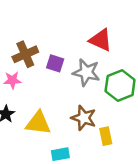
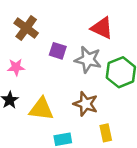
brown cross: (25, 54) -> (26, 28), moved, turned -30
yellow rectangle: (106, 136) -> (106, 133), moved

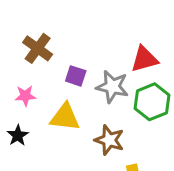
red triangle: (102, 28) -> (144, 59), moved, turned -40
yellow triangle: (41, 109) -> (65, 117), moved

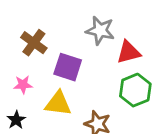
purple square: (76, 76) -> (68, 67), size x1.5
gray star: (112, 87) -> (100, 31), moved

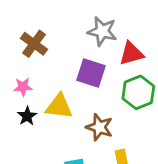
purple square: (68, 67) -> (91, 73), moved
black star: (16, 120) -> (27, 116), moved

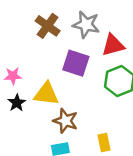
brown cross: (34, 44) -> (48, 26), moved
brown star: (99, 127) -> (66, 121), moved

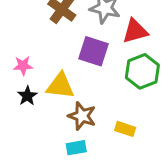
yellow rectangle: (104, 143) -> (125, 129), moved, turned -60

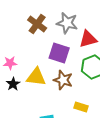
brown star: (82, 116) -> (63, 80), moved

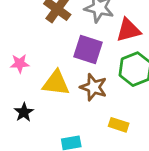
black star: (13, 84) -> (24, 112), moved

